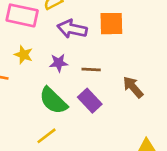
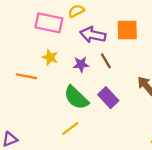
brown line: (91, 70) -> (106, 61), moved, turned 56

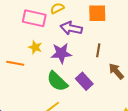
orange square: (127, 30) -> (97, 13), moved
brown line: (106, 61) -> (98, 50), moved, turned 40
purple star: (81, 64) -> (61, 53), size x1.5

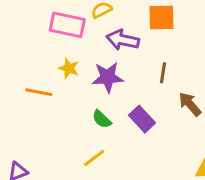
green semicircle: (57, 81) -> (102, 119), size x0.6

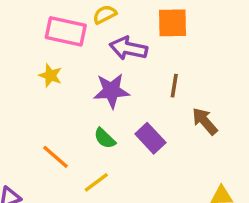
yellow star: (69, 68) -> (50, 75), moved
orange line: (39, 92) -> (55, 157), moved, turned 30

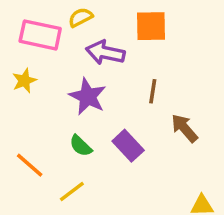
yellow star: (50, 75) -> (24, 81), turned 30
purple star: (111, 91) -> (88, 96), turned 30

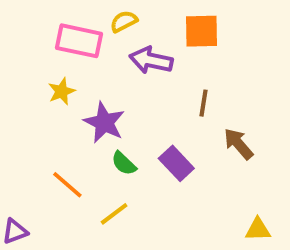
purple star: (88, 96) -> (104, 123), moved

